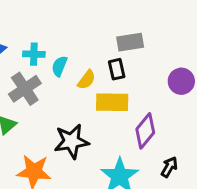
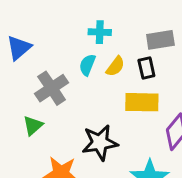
cyan cross: (34, 54) -> (100, 32), moved
yellow semicircle: (87, 80) -> (115, 66), moved

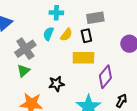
green triangle: (33, 125) -> (23, 71), moved
black star: (100, 143) -> (56, 84), size x0.7

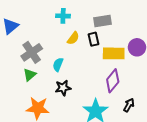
cyan semicircle: (48, 34) -> (58, 65), moved
yellow rectangle: (83, 58) -> (114, 53), moved

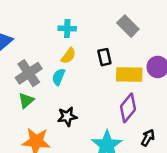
gray rectangle: (103, 21) -> (128, 26), moved, turned 54
yellow semicircle: (73, 38) -> (68, 56), moved
cyan semicircle: (58, 65) -> (58, 77), moved

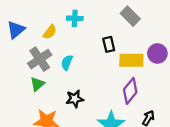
yellow semicircle: (68, 56) -> (50, 32), moved

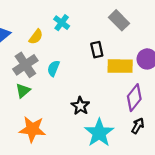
cyan cross: (75, 18) -> (62, 23), turned 35
purple diamond: (130, 91) -> (134, 98), moved
black star: (75, 99) -> (80, 106), moved, turned -30

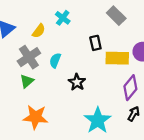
black star: (80, 106) -> (77, 82), moved

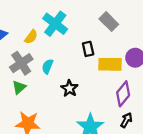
cyan cross: (63, 18) -> (55, 24), size x1.6

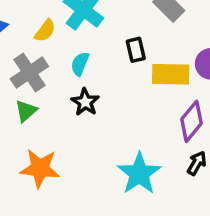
cyan semicircle: (48, 66) -> (80, 64), moved
black star: (69, 88) -> (85, 102), moved

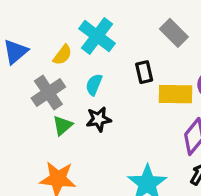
black star: (85, 102) -> (99, 119), turned 30
green triangle: (26, 111) -> (63, 125), moved

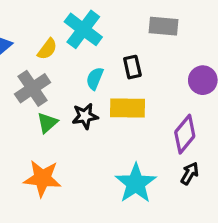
gray rectangle: (174, 33) -> (164, 26), turned -40
cyan semicircle: (94, 85) -> (95, 79), moved
yellow rectangle: (175, 94) -> (127, 108), moved

